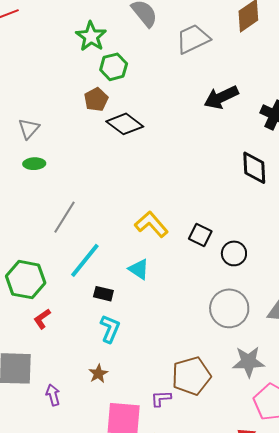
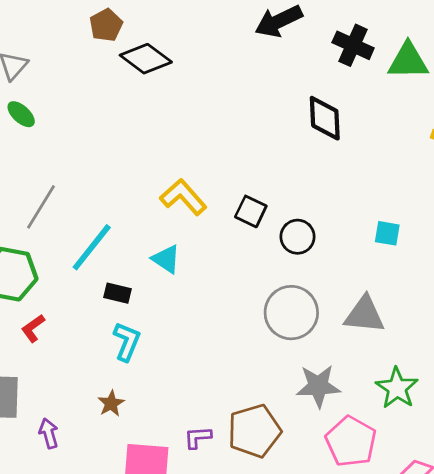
green ellipse: (34, 164) -> (21, 114), turned 45
gray line: (64, 217) -> (41, 207), moved
brown pentagon: (191, 376) -> (254, 431), moved

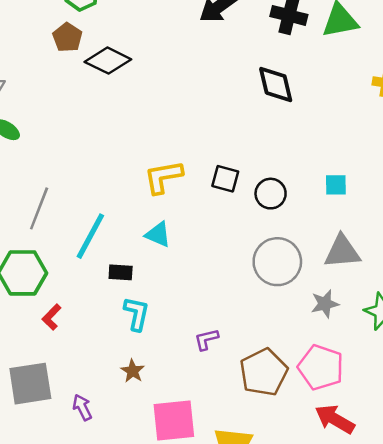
yellow L-shape: (183, 197) -> (163, 177), turned -48
cyan square: (387, 233) -> (336, 185), moved
gray star: (318, 386) -> (325, 304), moved, size x0.7
purple L-shape: (198, 437) -> (206, 339), moved
pink pentagon: (351, 441) -> (321, 367), moved

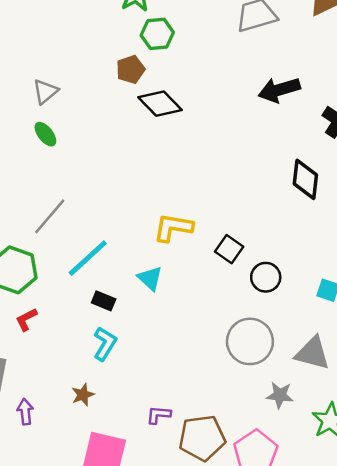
purple L-shape: (206, 339) -> (159, 415), moved

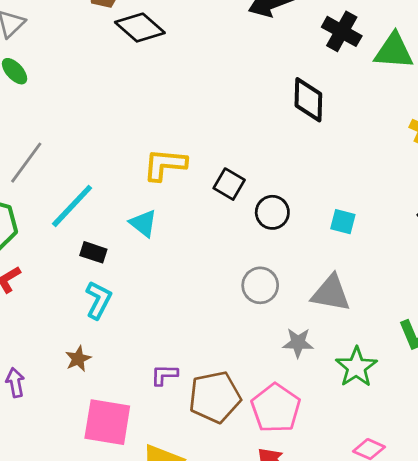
gray circle: (250, 341) -> (260, 285), size x0.7

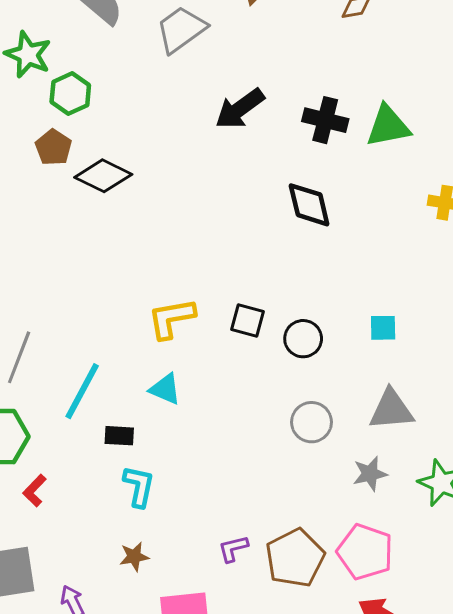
brown star: (78, 359) -> (134, 557), turned 30

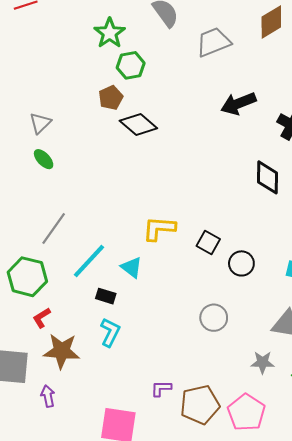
cyan triangle: (165, 389) -> (132, 267), moved
gray circle: (312, 422) -> (214, 318), moved
brown star: (134, 557) -> (62, 351), moved, size x1.8

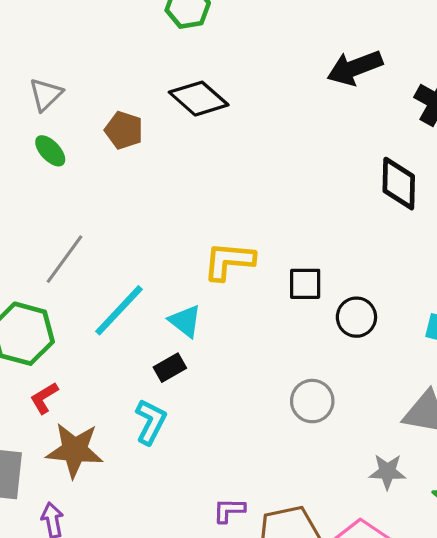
brown pentagon: (111, 98) -> (124, 130), moved, turned -30
black square: (208, 242) -> (305, 284), turned -30
black rectangle: (106, 296) -> (170, 368), moved, turned -48

